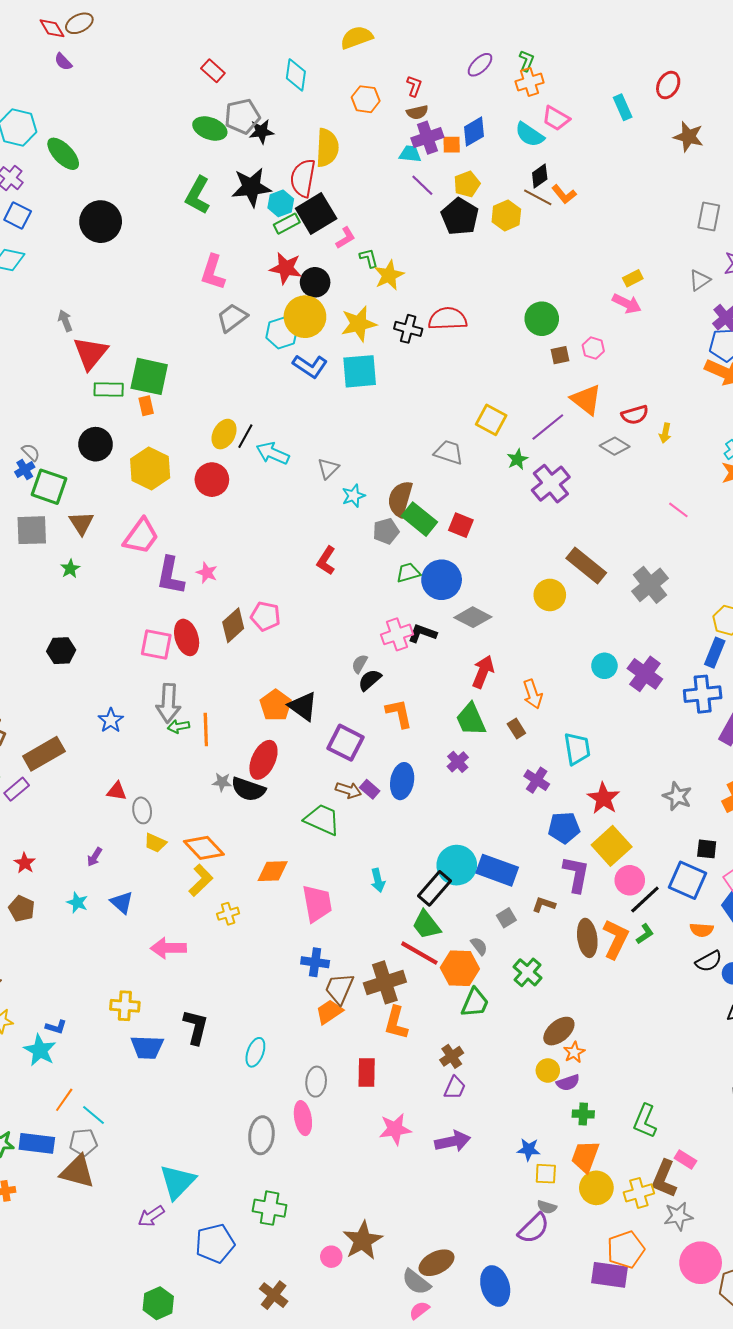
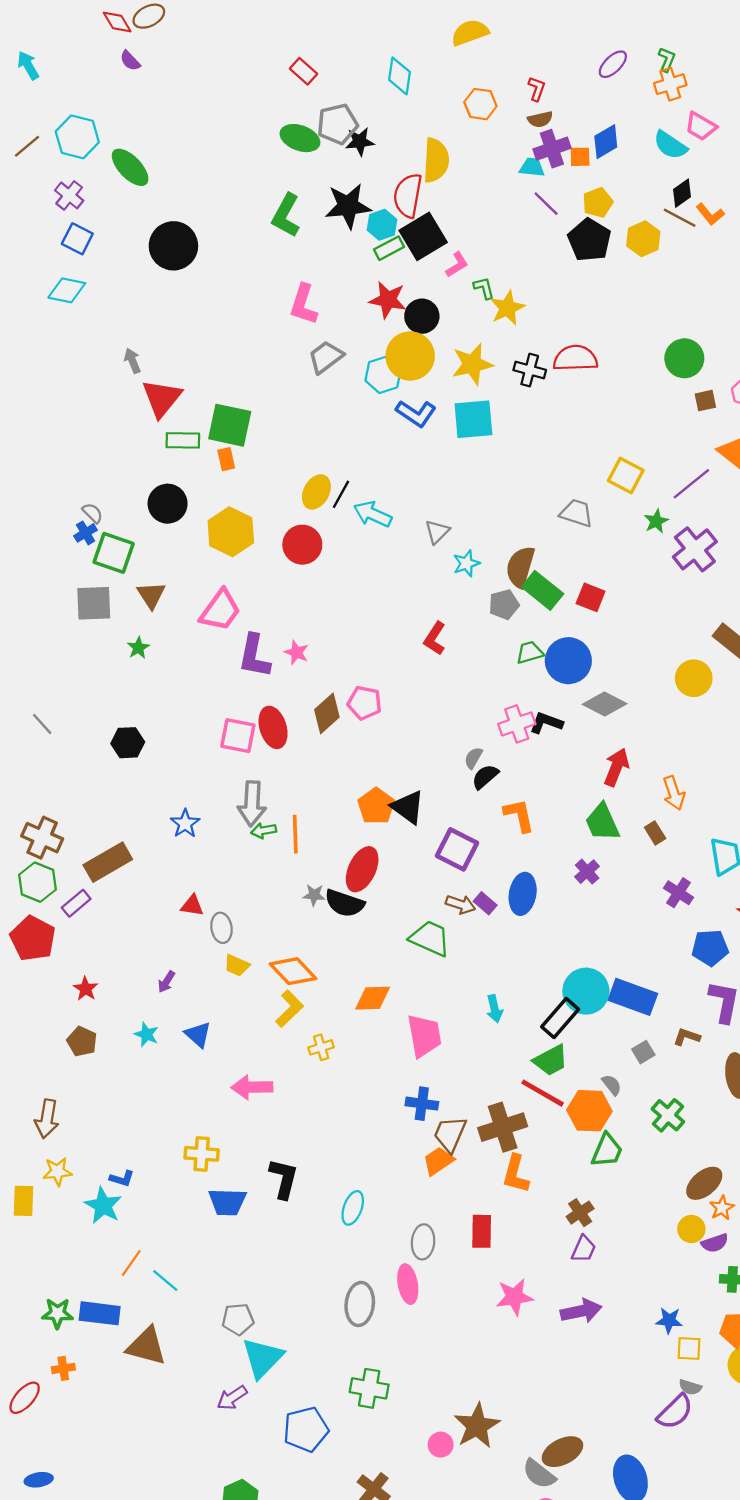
green trapezoid: (426, 925) -> (551, 1060), turned -80
gray pentagon: (83, 1142) -> (238, 1319), moved

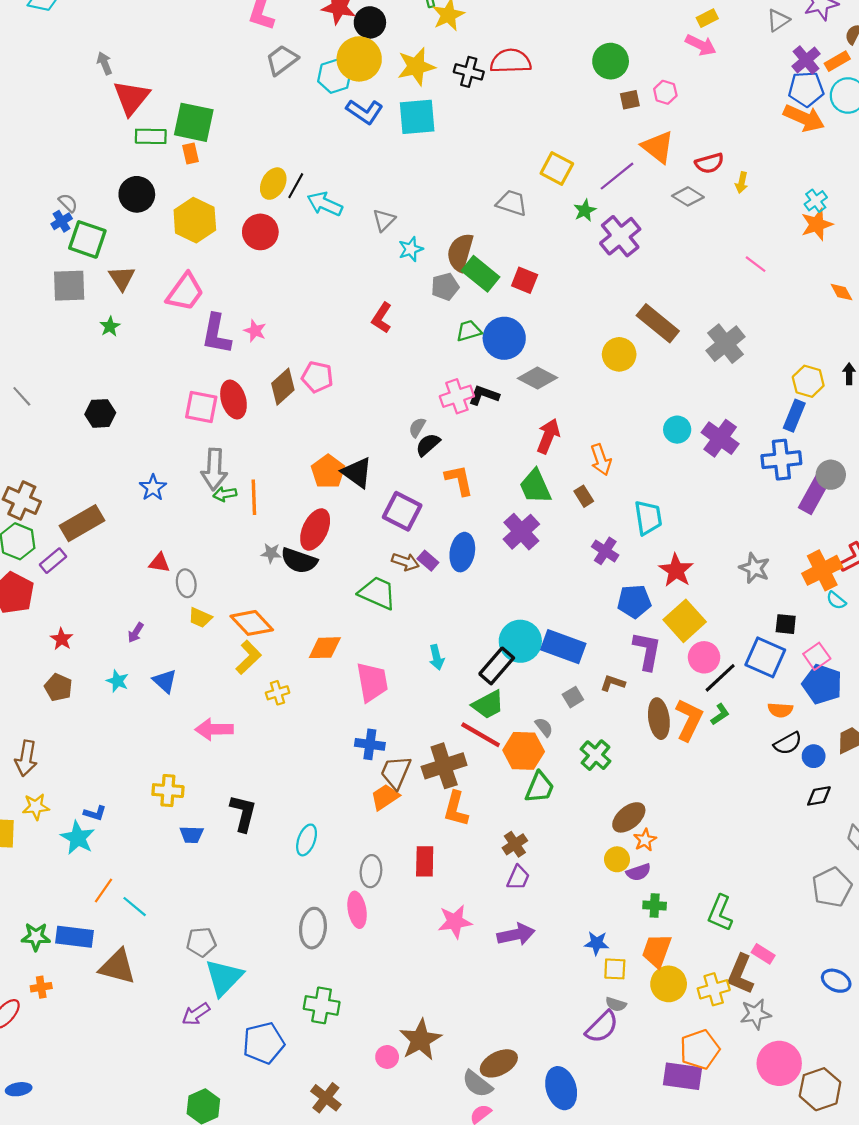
purple cross: (587, 872) -> (521, 532), size x1.6
blue trapezoid: (227, 1202) -> (192, 835), size x0.7

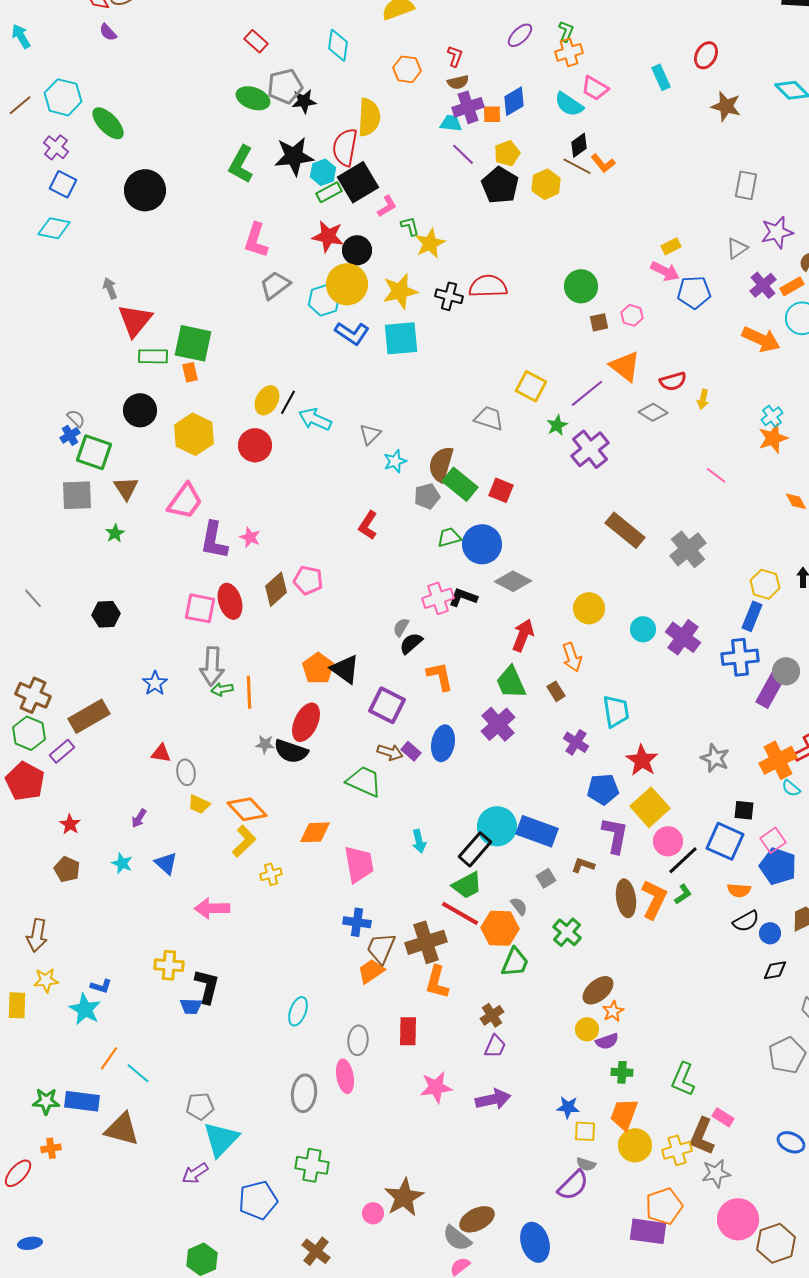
blue pentagon: (806, 89) -> (694, 292), moved
yellow circle: (619, 354) -> (589, 608), moved
black L-shape: (243, 813) -> (207, 986), moved

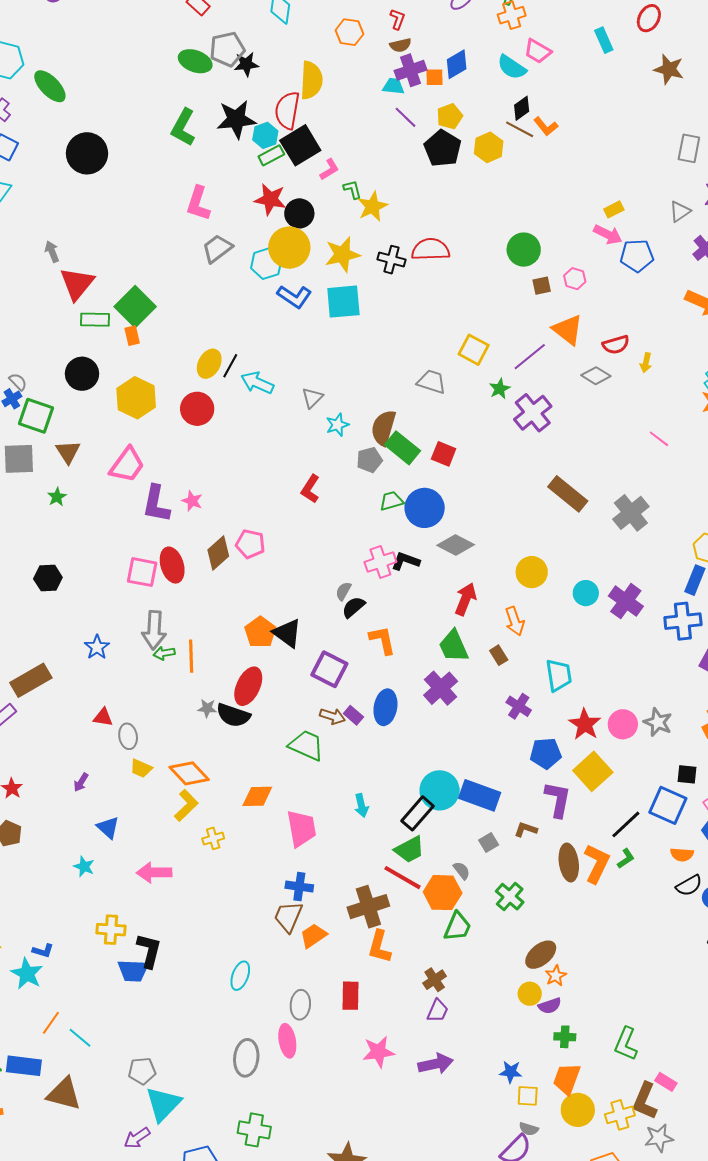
green square: (193, 343) -> (135, 307), turned 33
pink circle: (668, 841) -> (623, 724), moved
cyan star: (122, 863) -> (84, 867), moved
brown trapezoid: (381, 948) -> (288, 917), moved
blue trapezoid: (191, 1006) -> (133, 971), size x1.4

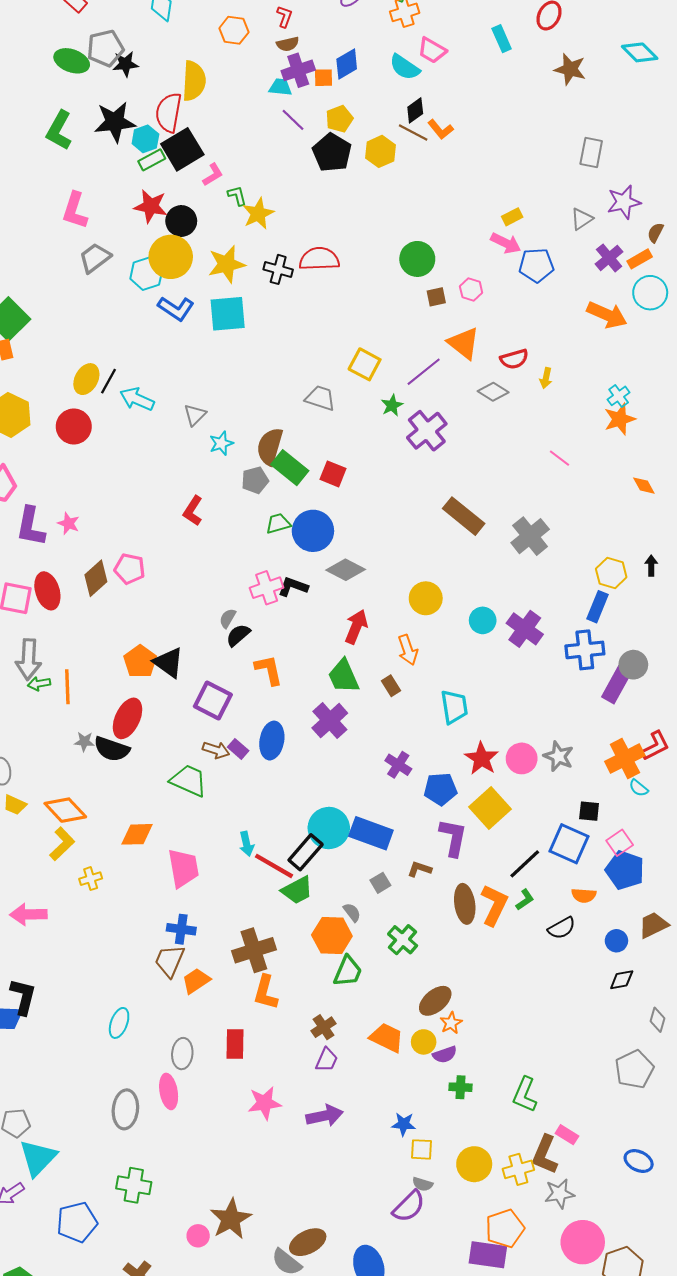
purple cross: (519, 706) -> (398, 765), moved
red line: (402, 878) -> (274, 866), moved
black semicircle: (689, 886) -> (562, 928), moved
orange trapezoid: (567, 1079) -> (387, 1038), moved, turned 96

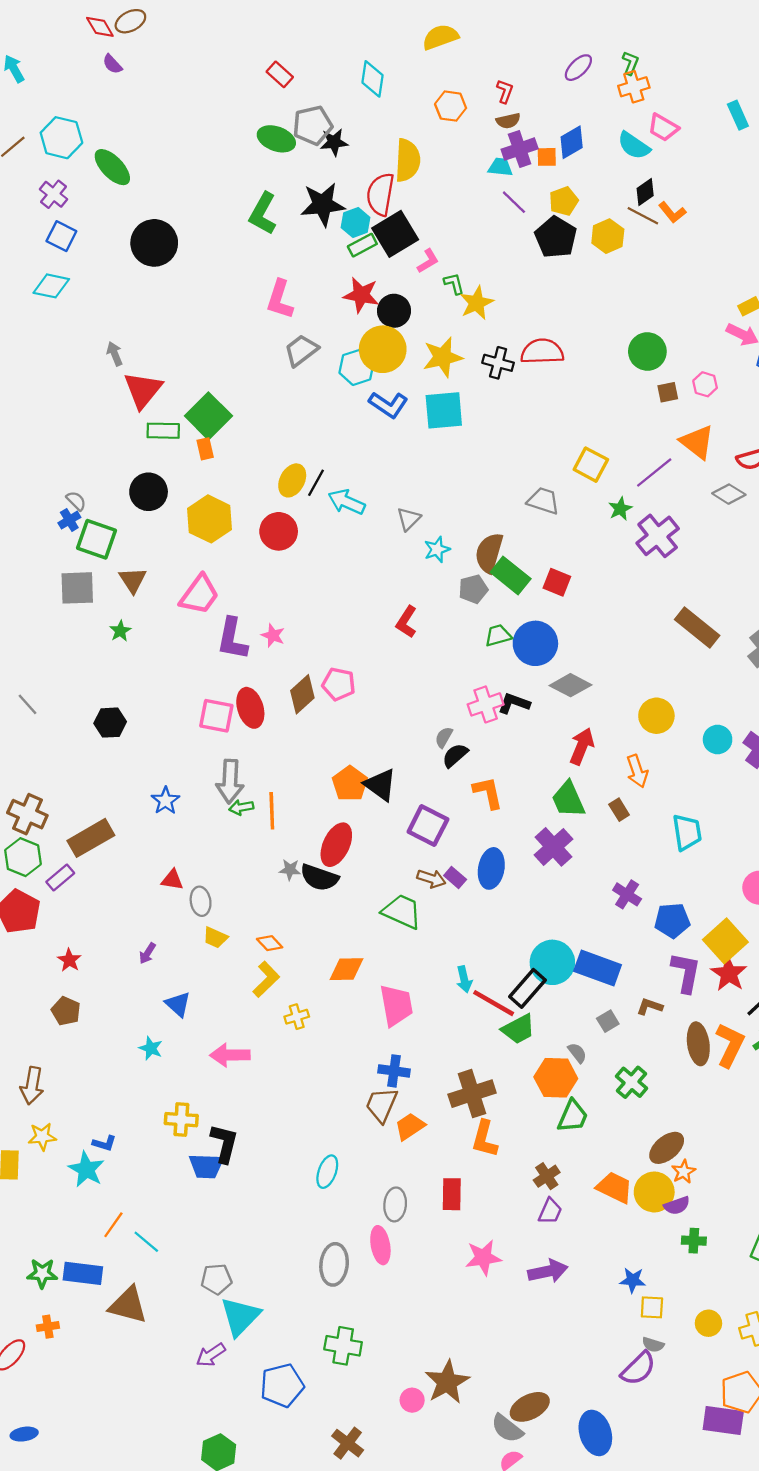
red star: (482, 758) -> (729, 974), moved
orange diamond: (65, 810) -> (270, 943), size x0.6
yellow circle: (424, 1042) -> (654, 1192), size x1.5
yellow circle: (474, 1164) -> (708, 1323), size x0.7

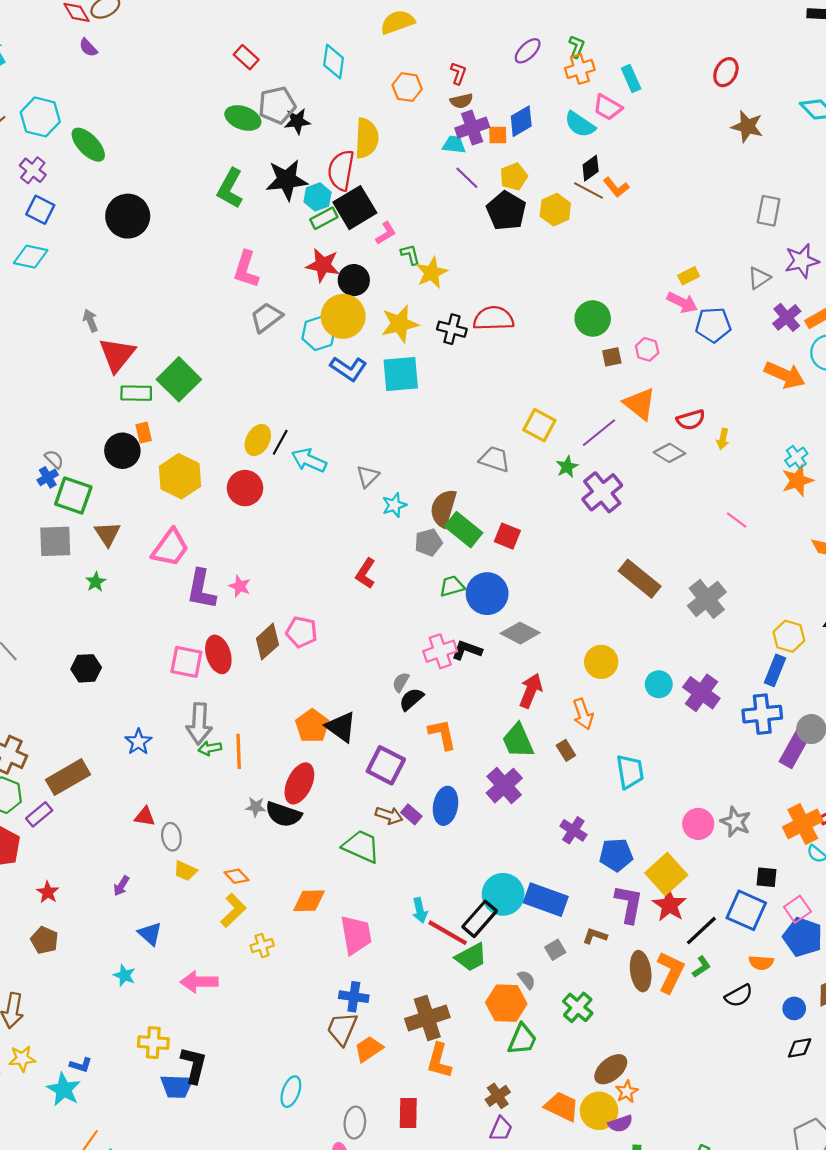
cyan rectangle: (738, 115) -> (631, 79), moved
orange rectangle: (205, 449) -> (144, 433), moved

